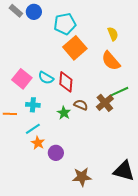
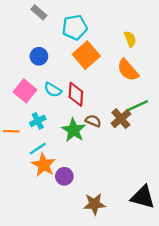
gray rectangle: (16, 11) -> (39, 12), moved
blue circle: (34, 12) -> (39, 56), moved
cyan cross: (33, 105) -> (38, 121), turned -32
green star: (64, 113) -> (74, 130), size x1.5
orange star: (38, 143) -> (44, 165), size x1.5

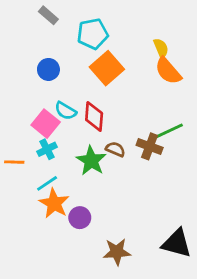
orange semicircle: (128, 70) -> (168, 71), moved
pink square: (25, 91) -> (46, 124), moved
brown cross: (121, 119) -> (150, 146), turned -30

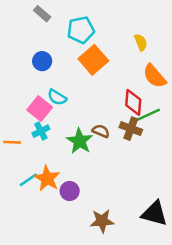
orange semicircle: (168, 71) -> (155, 76), moved
red diamond: (94, 116) -> (133, 102), moved
cyan line: (47, 183) -> (28, 180), moved

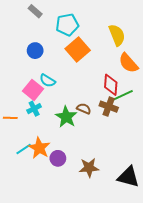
yellow semicircle: (141, 42) -> (117, 35), size x1.5
brown star: (102, 221) -> (89, 168), moved

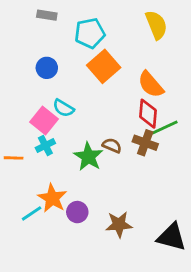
gray rectangle: (35, 11) -> (47, 15), turned -32
yellow semicircle: (117, 35) -> (156, 25), moved
orange semicircle: (128, 63) -> (151, 84), moved
cyan line: (24, 149) -> (32, 213), moved

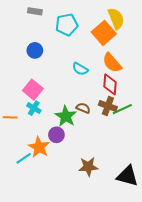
orange square: (104, 66) -> (104, 33), moved
cyan semicircle: (63, 108) -> (80, 69), moved
green line: (165, 127) -> (122, 109), moved
cyan cross: (45, 145) -> (34, 108), turned -32
purple circle: (77, 212) -> (56, 135), moved

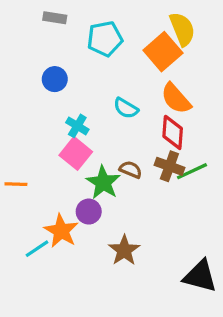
pink square: (33, 90) -> (76, 153), moved
cyan cross: (34, 108) -> (77, 126), moved
brown star: (88, 167) -> (124, 250), moved, turned -30

